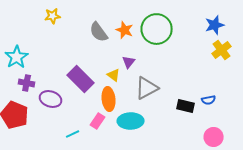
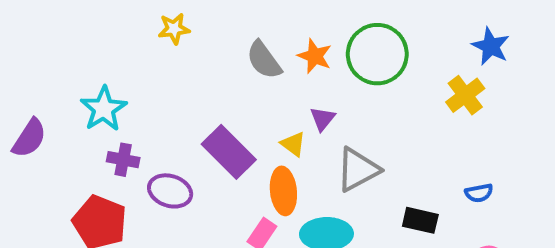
blue star: (215, 25) -> (491, 46), turned -30
yellow cross: (222, 50) -> (465, 95), moved
black rectangle: (186, 106) -> (420, 220), moved

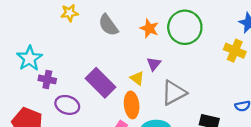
gray semicircle: (264, 60) -> (108, 25), moved
yellow cross: (465, 95) -> (235, 51), turned -30
purple cross: (123, 160) -> (47, 79), moved

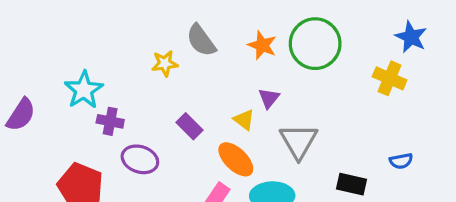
yellow star: (69, 13) -> (165, 63), moved
purple rectangle: (101, 83) -> (190, 126), size x0.6
gray triangle: (174, 93) -> (299, 141), turned -32
orange ellipse: (132, 105) -> (236, 159), turned -40

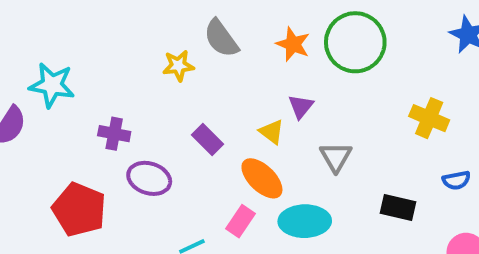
yellow cross: (390, 78) -> (429, 118), moved
cyan star: (84, 90) -> (52, 85), moved, turned -30
gray triangle: (299, 141) -> (336, 157), size x0.7

